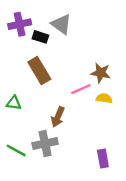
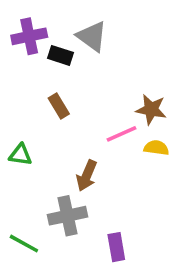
brown rectangle: (39, 71) -> (59, 106), size x0.6
green line: (16, 150) -> (24, 244), moved
purple rectangle: (103, 159) -> (116, 247), moved

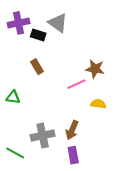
yellow semicircle: (156, 148) -> (98, 104), moved
brown arrow: (87, 176) -> (72, 130), moved

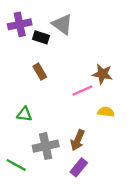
green triangle: (13, 97) -> (24, 114), moved
purple rectangle: (73, 155) -> (79, 167), turned 49

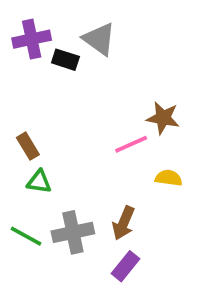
brown rectangle: (40, 72) -> (28, 146), moved
green line: (16, 165) -> (26, 236), moved

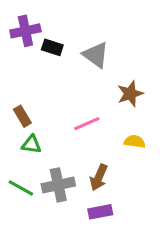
gray triangle: (99, 39) -> (96, 55), moved
brown star: (163, 118) -> (130, 94), turned -30
pink line: (131, 144) -> (87, 124), moved
purple rectangle: (125, 266) -> (100, 212), turned 40

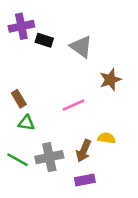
yellow semicircle: (135, 142) -> (106, 138), moved

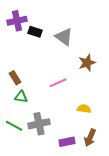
brown arrow: (84, 151) -> (90, 138), moved

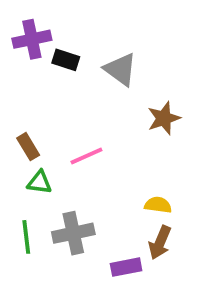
pink line: (58, 83) -> (86, 156), moved
green line: (14, 126) -> (26, 237), turned 54
brown arrow: (90, 138) -> (160, 243), moved

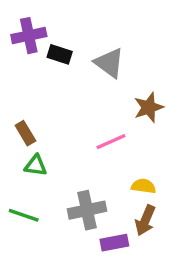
pink line: (86, 156) -> (111, 142), moved
gray cross: (73, 233) -> (87, 210), moved
green line: (26, 237) -> (24, 215), turned -64

